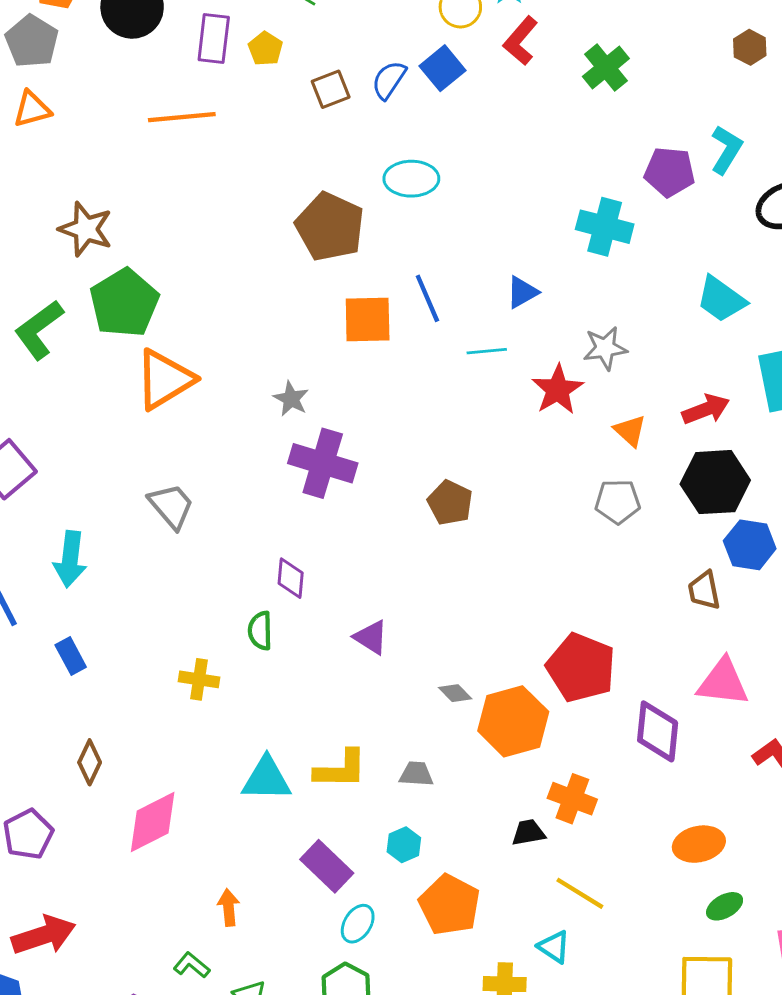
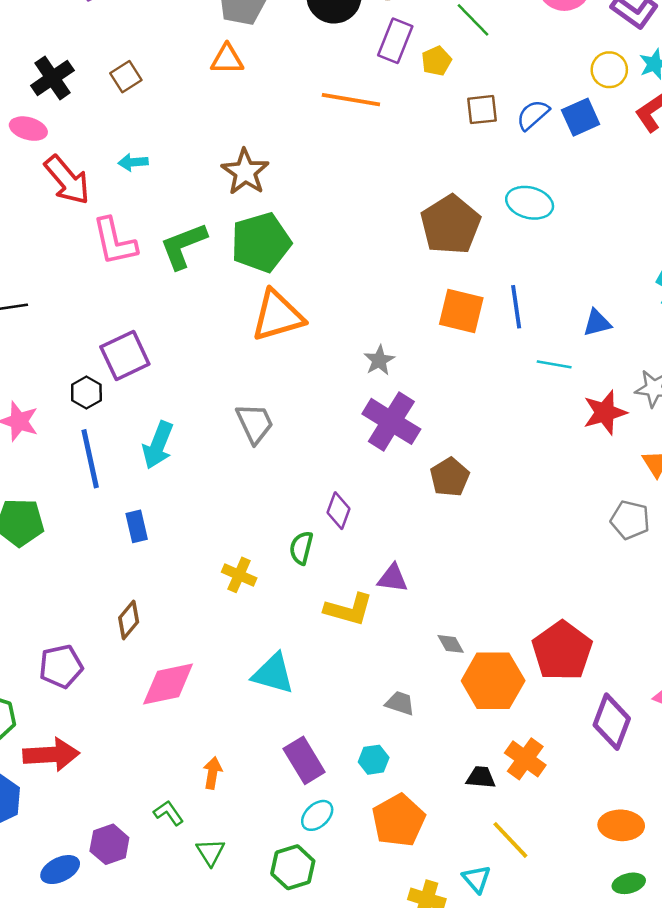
brown pentagon: (450, 503) -> (450, 477), moved
purple triangle: (371, 637) -> (393, 578), turned -40
yellow L-shape: (341, 769) -> (349, 609), moved

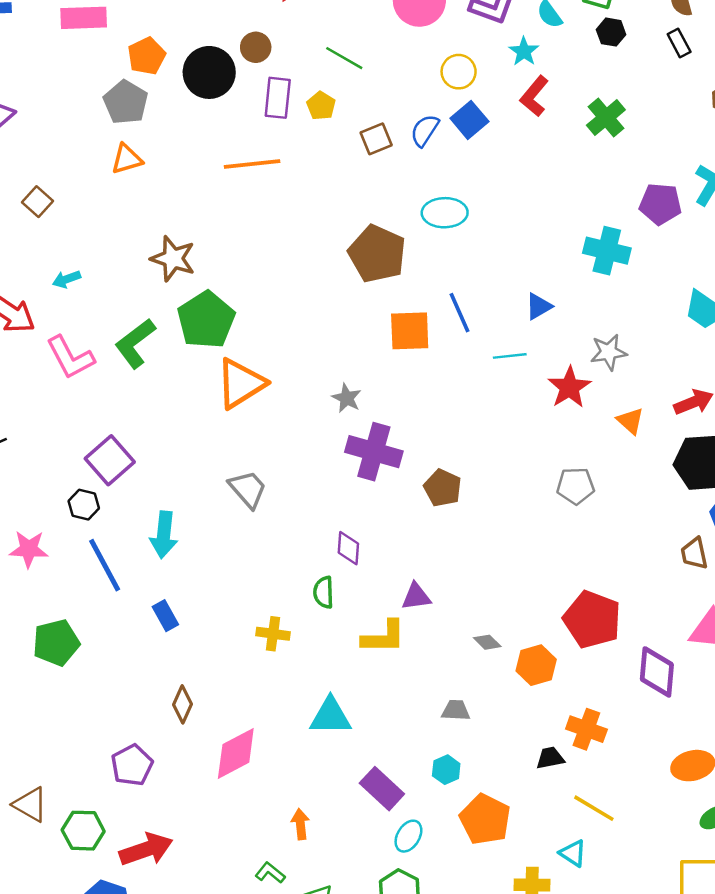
yellow circle: (609, 70) -> (459, 72), moved
gray pentagon: (630, 520) -> (576, 486), moved
orange hexagon: (493, 681) -> (536, 665), size x0.7

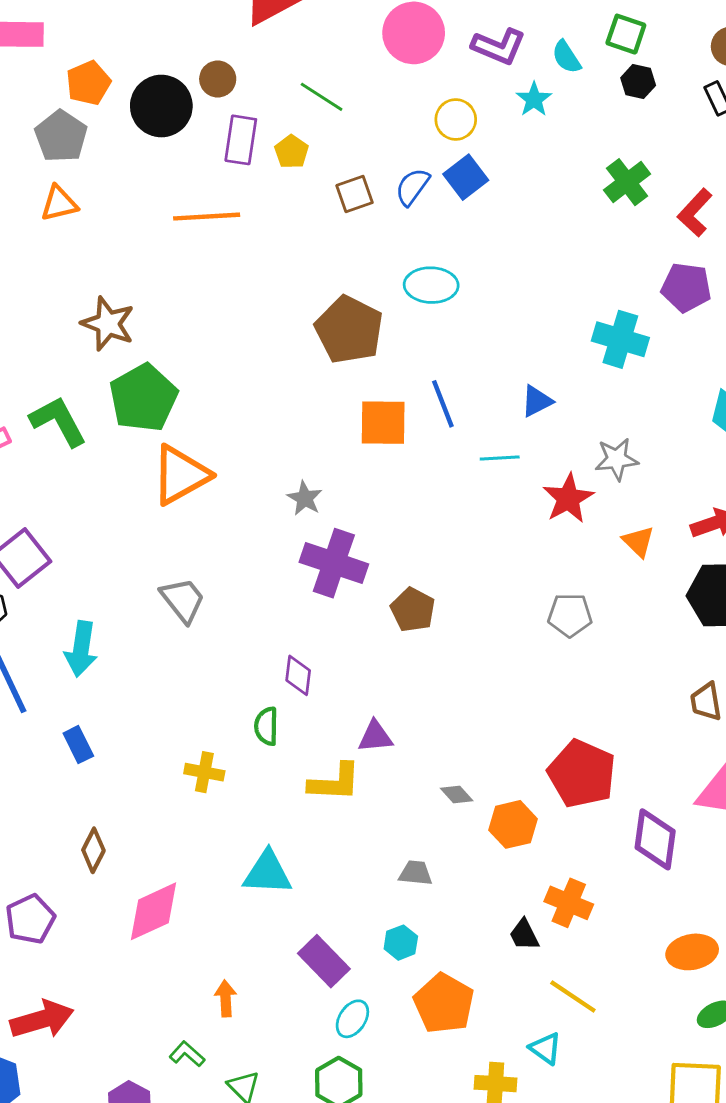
red L-shape: (534, 96) -> (695, 213), moved
green L-shape: (135, 343) -> (58, 421), turned 96
black trapezoid: (550, 758) -> (524, 935), turned -108

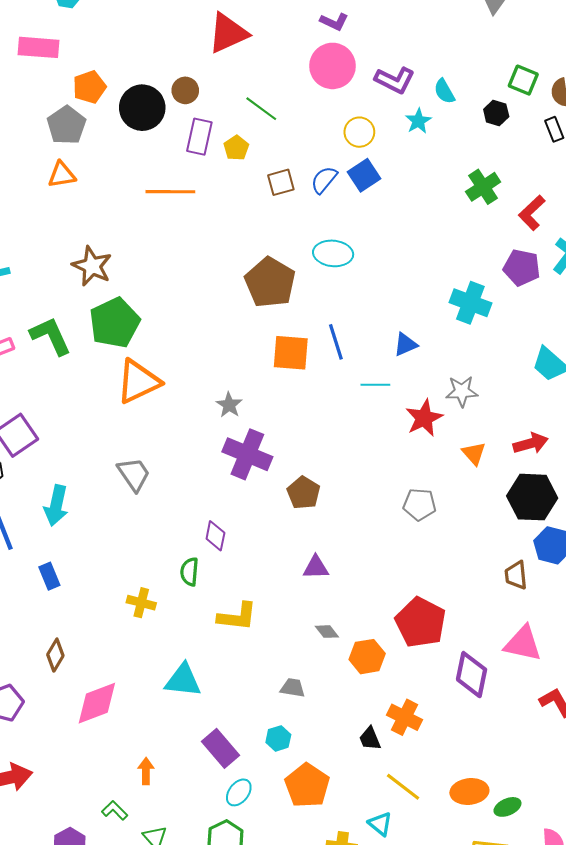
green square: (626, 34) -> (523, 80), moved
purple triangle: (375, 737) -> (316, 567), moved
orange ellipse: (692, 952) -> (469, 791), moved

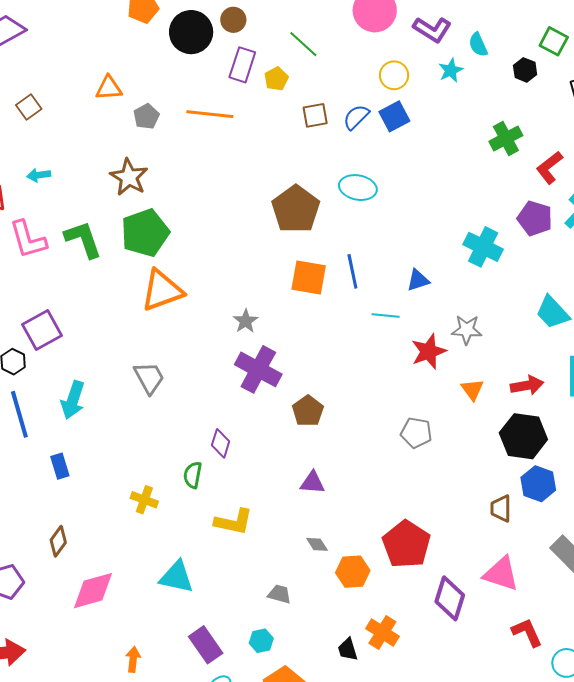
gray pentagon: (67, 125) -> (146, 116), moved, size x0.7

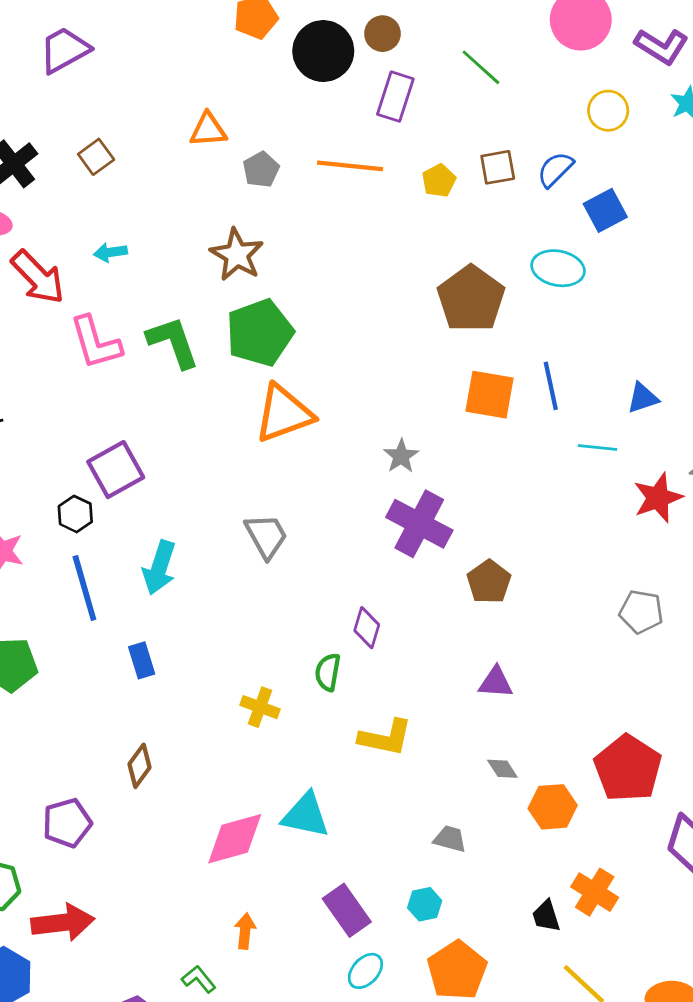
yellow pentagon: (276, 79) -> (439, 181), moved
blue square: (394, 116) -> (605, 210), moved
pink diamond: (93, 591) -> (235, 839), moved

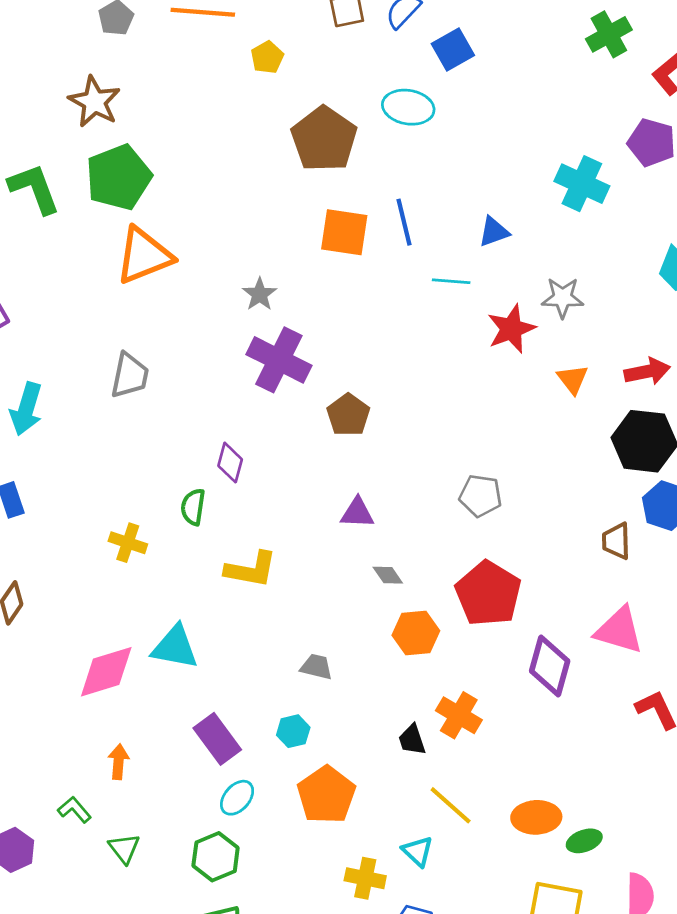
yellow pentagon: (439, 181) -> (267, 57), moved
gray trapezoid: (266, 536) -> (130, 375), turned 42
gray pentagon: (641, 612) -> (480, 496), moved
gray diamond: (502, 769) -> (388, 575), moved

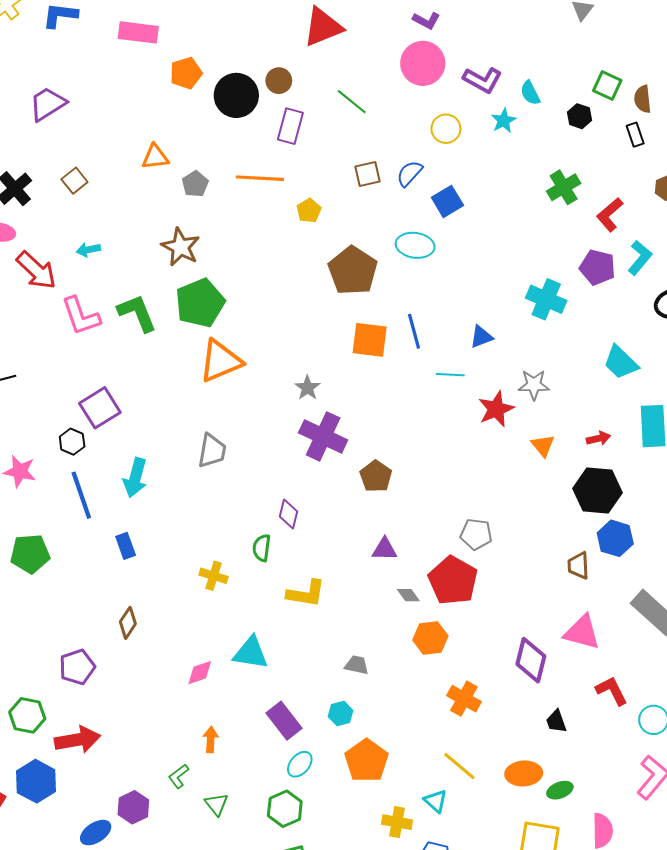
red arrow: (647, 371) -> (598, 438), size x0.7
red pentagon: (488, 594) -> (453, 580), moved
pink diamond: (106, 672) -> (200, 673), size x0.6
black trapezoid: (412, 740) -> (556, 721), moved
green L-shape: (74, 810) -> (179, 776), turned -85

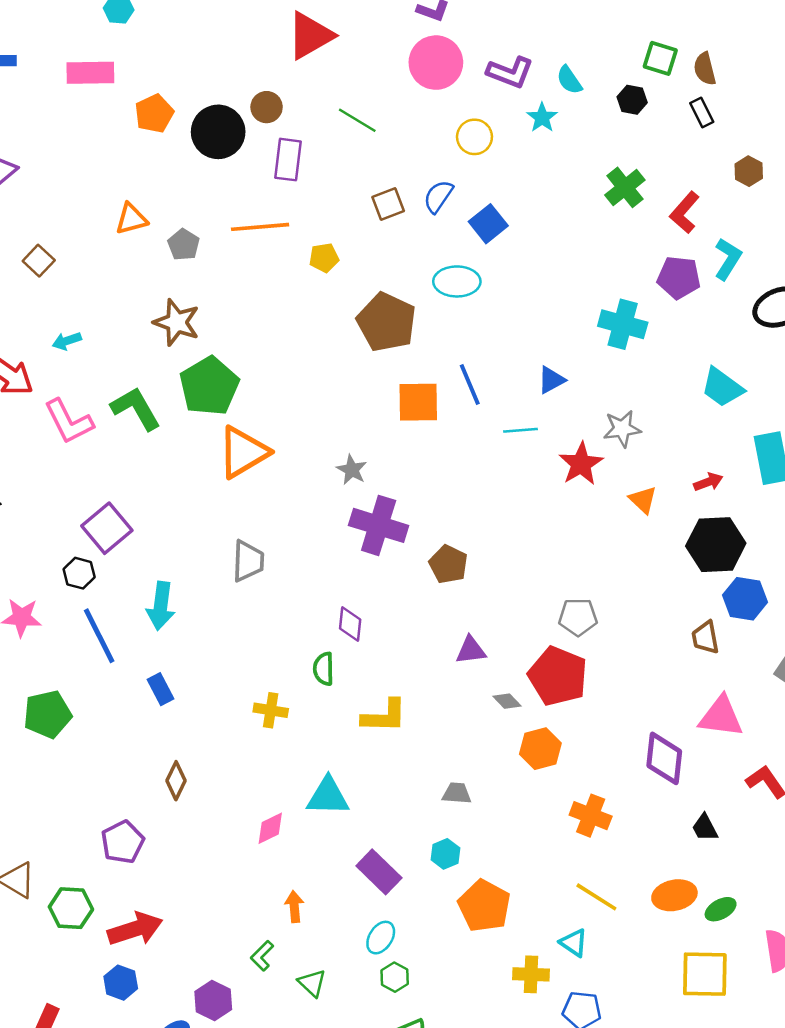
yellow pentagon: (309, 211) -> (324, 258), turned 30
cyan ellipse: (300, 764) -> (381, 938), moved
blue hexagon: (36, 781) -> (121, 983), moved, size x0.7
green hexagon: (285, 809) -> (395, 977), size x0.7

